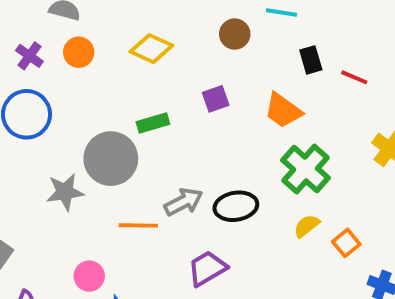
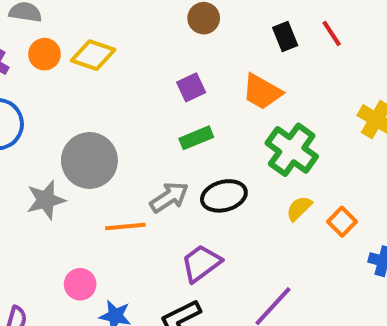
yellow diamond: (151, 49) -> (93, 55), moved
red line: (354, 77) -> (332, 33), moved, turned 40
green rectangle: (153, 123) -> (196, 138), moved

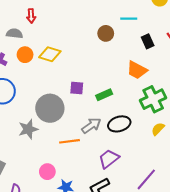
purple square: (191, 87) -> (77, 88), moved, turned 32
green cross: (292, 150) -> (153, 99), turned 30

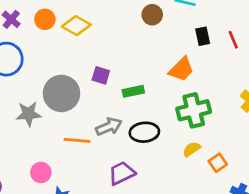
orange trapezoid: (137, 70) -> (181, 69), turned -85

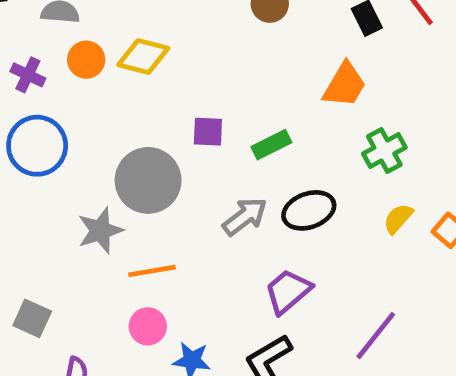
green cross: (194, 110) -> (384, 151), size x0.7
orange line: (77, 140) -> (152, 271), moved

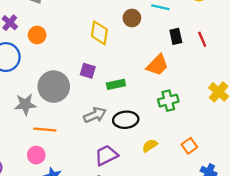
yellow diamond: (143, 57) -> (99, 33), moved, turned 70
orange circle: (86, 60) -> (37, 35), moved
yellow semicircle: (398, 219) -> (150, 146), moved

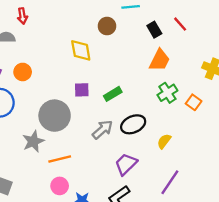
orange trapezoid: (157, 65) -> (160, 60), moved
orange square: (189, 146) -> (194, 102), moved

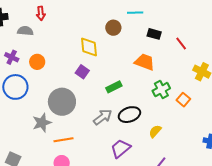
red line: (180, 24) -> (181, 43), moved
black rectangle: (154, 30) -> (154, 34), turned -48
orange trapezoid: (160, 60) -> (145, 62), moved, turned -100
purple square: (82, 90) -> (82, 72), moved, turned 32

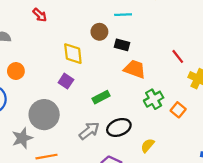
red arrow: (41, 13) -> (40, 15), moved, turned -40
black rectangle: (154, 34) -> (122, 45), moved
red line: (181, 43) -> (178, 56), moved

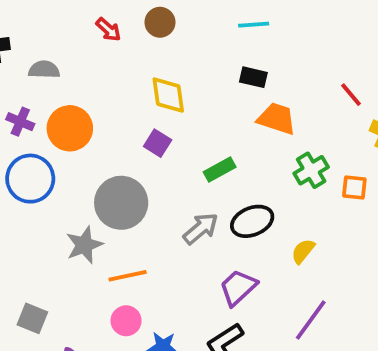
brown circle: (99, 32) -> (160, 22), moved
orange circle: (16, 71) -> (70, 128), size x1.5
orange square: (178, 110) -> (354, 188), turned -32

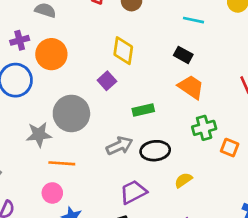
purple cross: (20, 122) -> (20, 40), turned 36

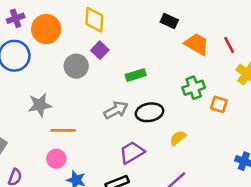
yellow diamond: (123, 51) -> (94, 20), moved
orange trapezoid: (191, 87) -> (197, 44), moved
gray circle: (71, 113) -> (76, 66), moved, size x0.7

